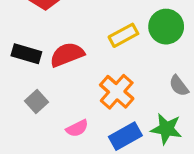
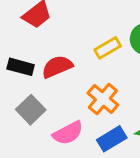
gray square: (37, 101) -> (31, 110), size x1.4
pink semicircle: (77, 128) -> (68, 133), size x1.5

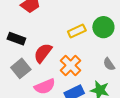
red semicircle: (57, 67) -> (43, 53), moved, turned -35

